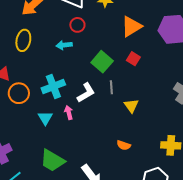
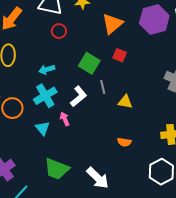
cyan arrow: (64, 45) -> (47, 69), moved
yellow triangle: (131, 106) -> (125, 102), turned -35

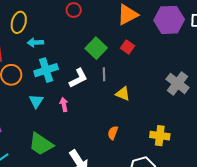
cyan arrow: (47, 69) -> (35, 43), moved
pink arrow: (65, 119) -> (64, 105), moved
orange semicircle: (124, 142) -> (113, 133), turned 88

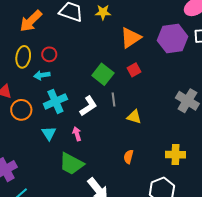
red circle: (74, 10) -> (49, 54), moved
red square: (128, 47) -> (134, 70), turned 32
green trapezoid: (41, 144) -> (71, 164), moved

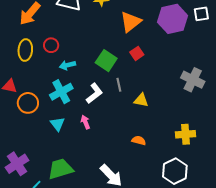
cyan arrow: (42, 75) -> (67, 65), moved
orange semicircle: (128, 157) -> (139, 140), turned 96
green trapezoid: (71, 164) -> (61, 169), moved, turned 140

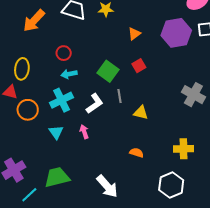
orange triangle: (131, 22) -> (134, 34), size x0.6
red circle: (51, 45) -> (64, 53), moved
yellow ellipse: (25, 50) -> (22, 69), moved

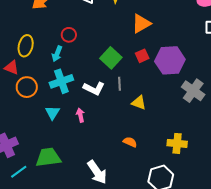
purple hexagon: (176, 33) -> (170, 60), moved
orange triangle: (134, 34) -> (141, 24), size x1.5
cyan arrow: (69, 74) -> (57, 54), moved, turned -63
white L-shape: (95, 103) -> (94, 88), turned 55

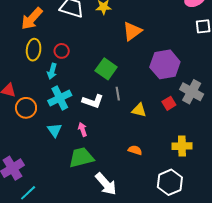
yellow ellipse: (26, 46) -> (34, 50), moved
red square: (142, 56) -> (169, 103), moved
green trapezoid: (48, 157) -> (81, 157), moved

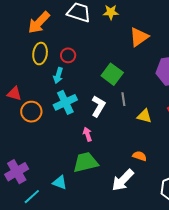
white L-shape: (93, 101) -> (98, 106), turned -80
cyan triangle: (55, 130) -> (60, 182), moved, turned -35
white arrow: (106, 184) -> (123, 180), moved, turned 85

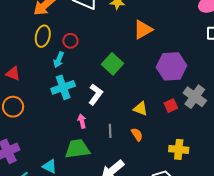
gray line: (123, 99) -> (110, 131), moved
orange circle: (31, 112) -> (13, 107), moved
orange semicircle: (140, 156) -> (137, 134), moved, turned 32

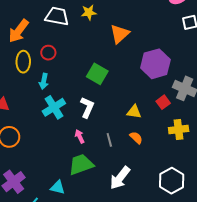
red circle: (70, 41) -> (48, 53), moved
yellow cross: (179, 149) -> (179, 129), moved

